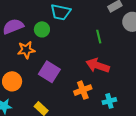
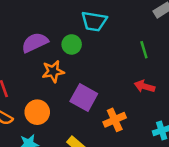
red arrow: (98, 66) -> (145, 86), size x0.7
orange cross: (83, 90) -> (115, 120), moved

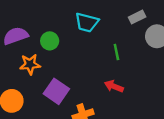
cyan trapezoid: (94, 21) -> (87, 22), moved

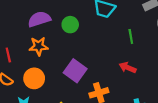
orange star: (30, 64) -> (39, 46), moved

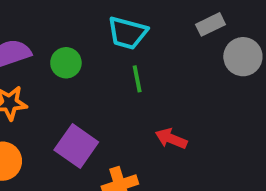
green line: (131, 36) -> (137, 79), moved

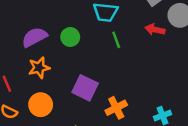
red arrow: (171, 139) -> (155, 30), moved

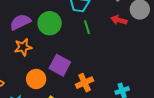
green circle: (70, 37) -> (50, 23), size x1.5
orange circle: (41, 105) -> (36, 79), moved

